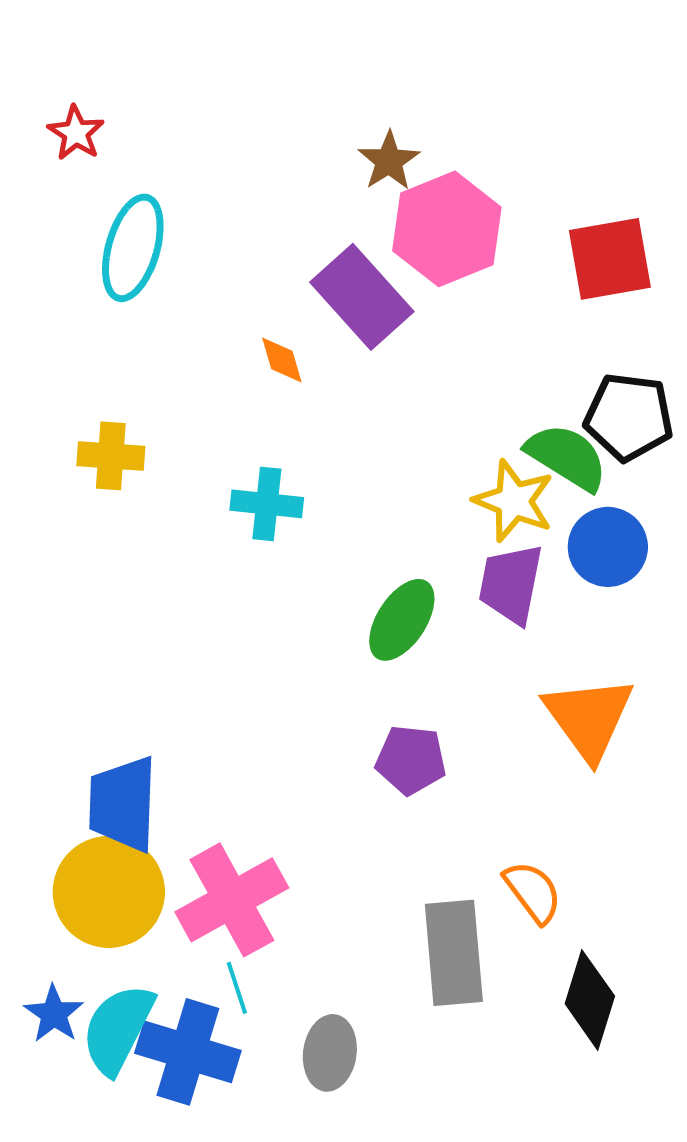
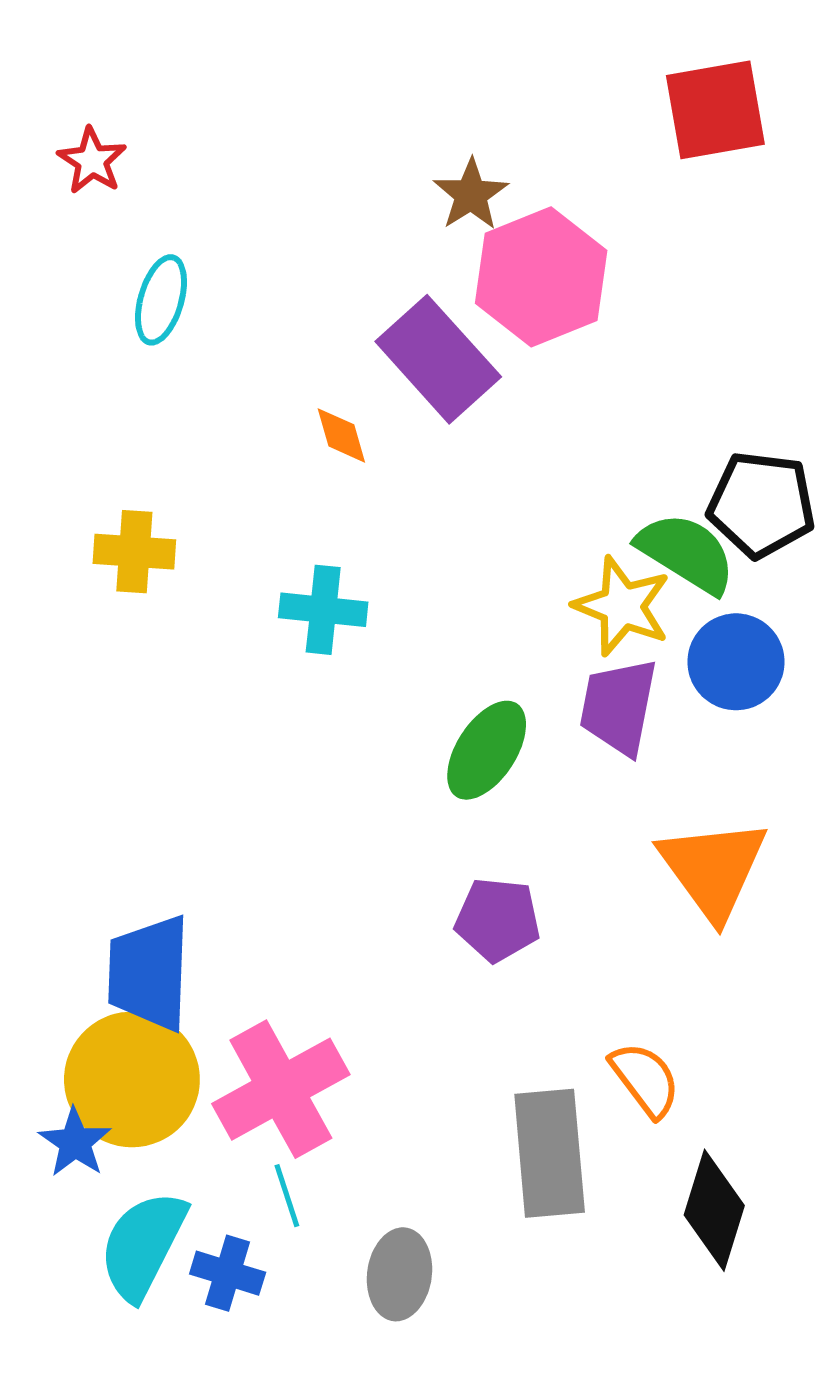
cyan ellipse: (133, 248) -> (161, 300), size x0.7
red square: (610, 259) -> (715, 110), moved
blue star: (54, 1014) -> (75, 1142), moved
blue cross: (188, 1052) -> (228, 1273), size x0.6

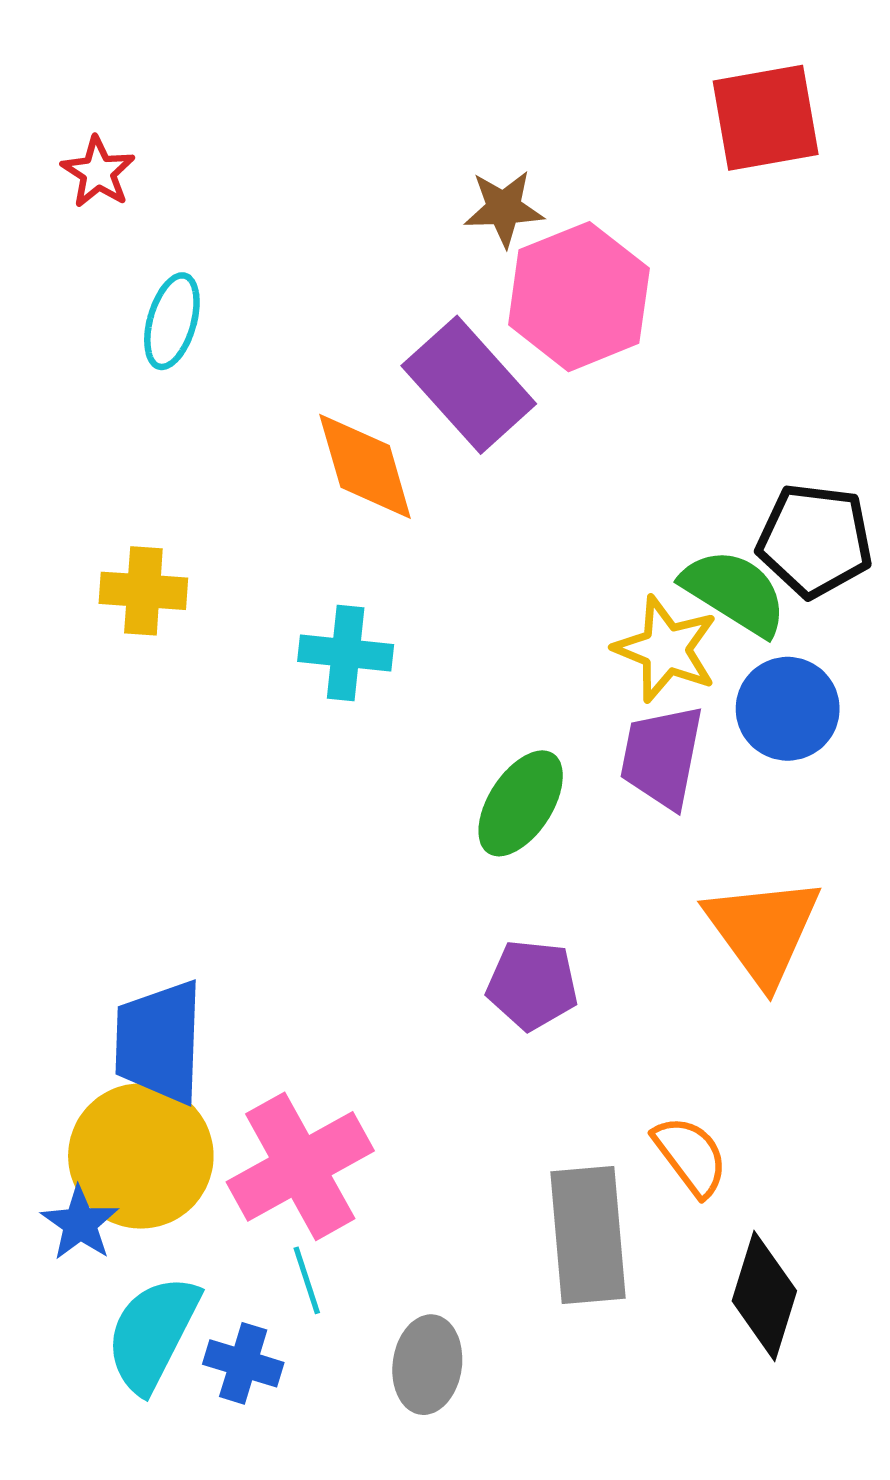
brown star: (471, 195) -> (504, 208), turned 30
orange diamond: (341, 435) -> (365, 466), size x1.8

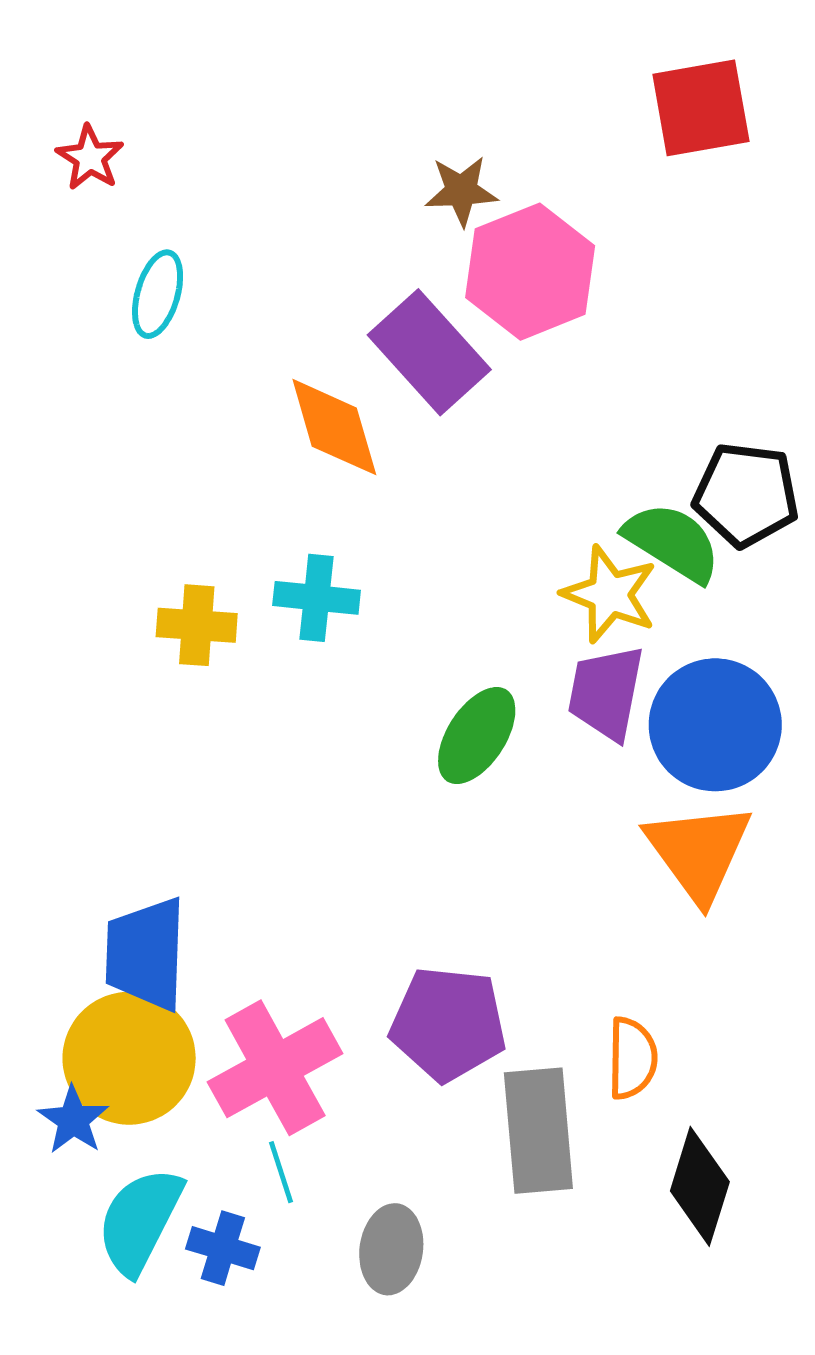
yellow cross: (143, 591) -> (197, 625), moved
blue circle: (788, 709) -> (715, 725), moved, size x1.4
purple pentagon: (532, 985) -> (448, 1024), moved, size x1.4
orange semicircle: (690, 1156) -> (632, 1058), turned 38

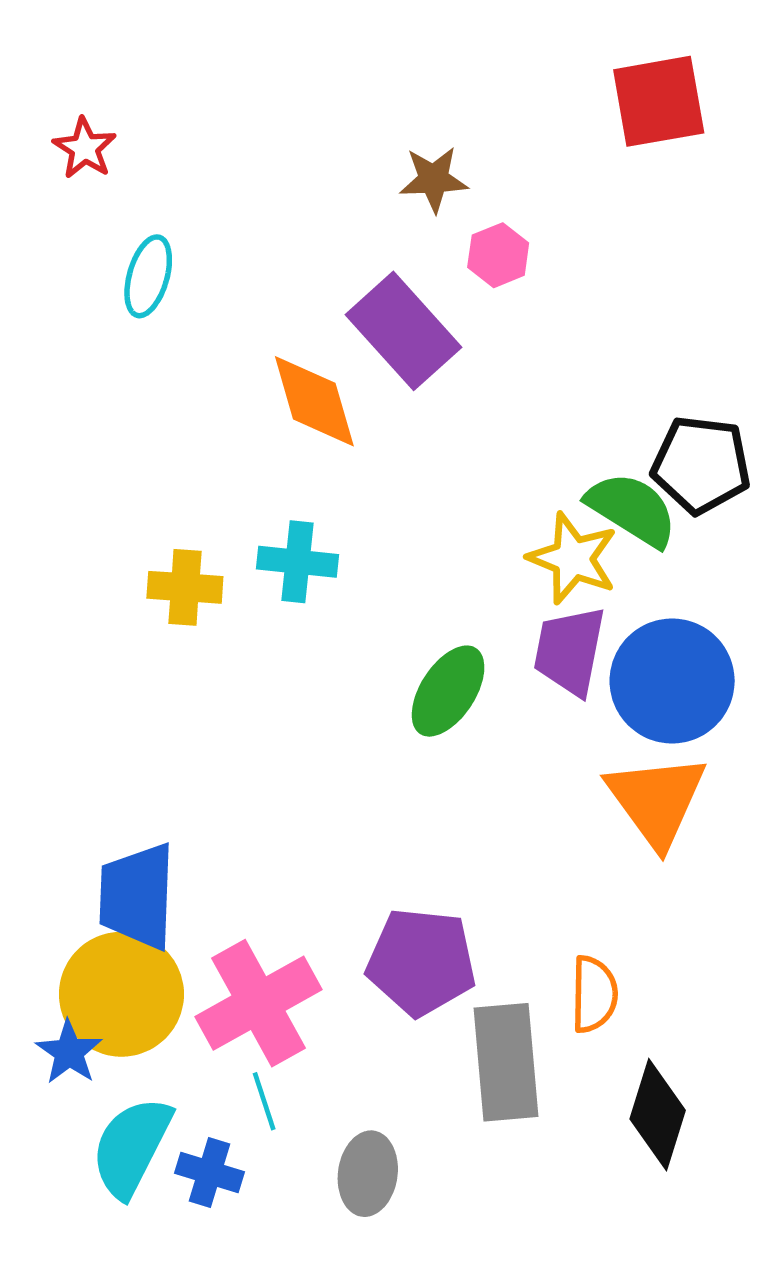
pink hexagon: (530, 272) -> (498, 255), size x0.5

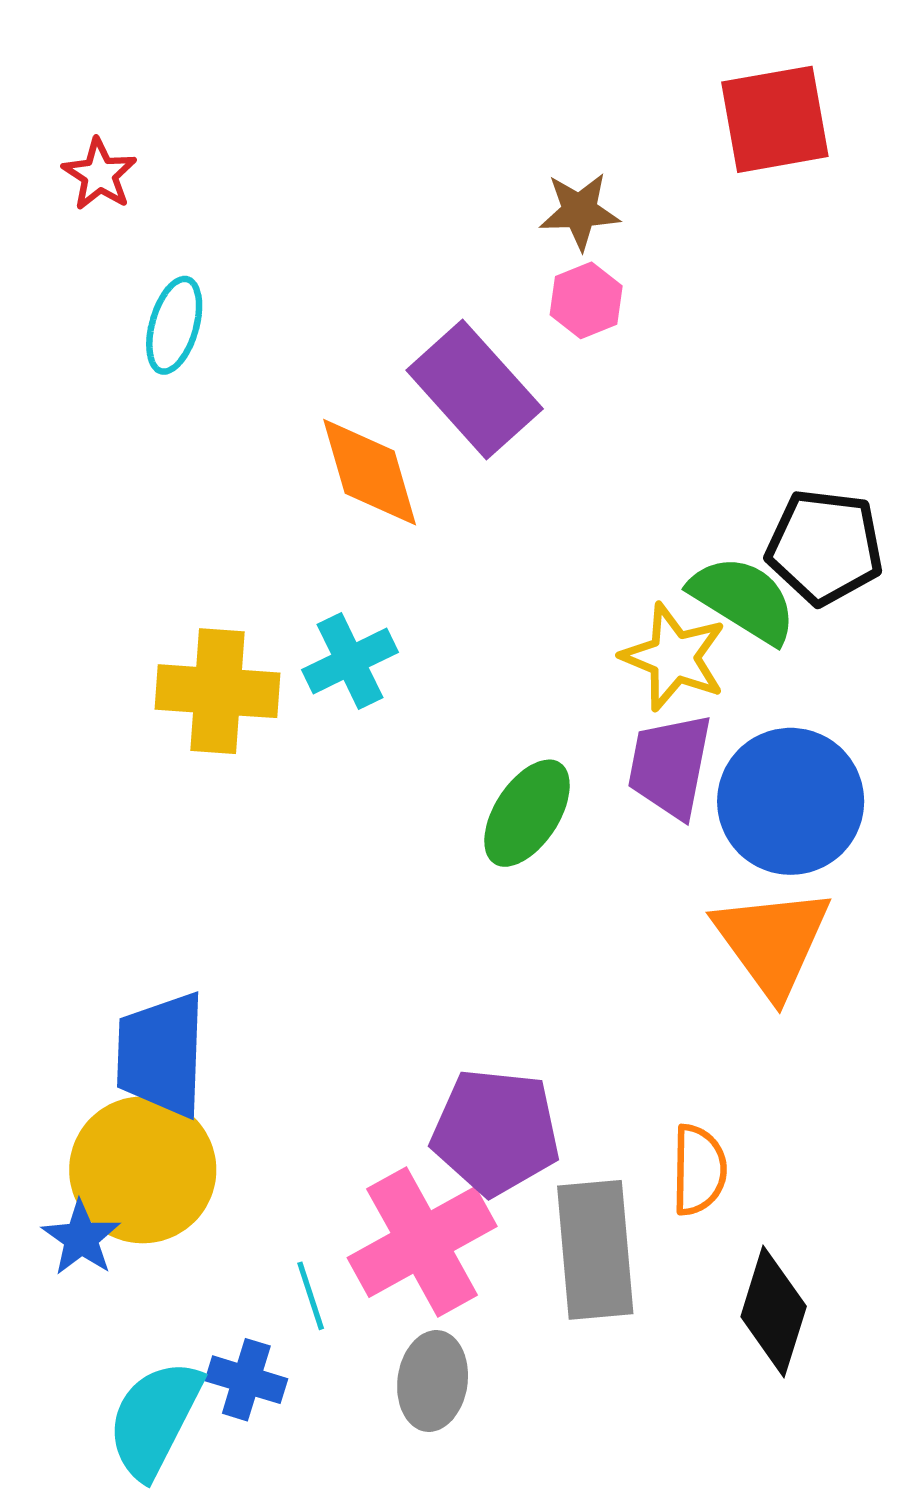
brown star: (434, 179) -> (579, 211), moved
cyan cross: (298, 562) -> (350, 661), turned -32
yellow cross: (185, 587) -> (217, 691), size x1.4
pink cross: (259, 1003) -> (422, 1242), moved
cyan semicircle: (131, 1147) -> (155, 1419), moved

